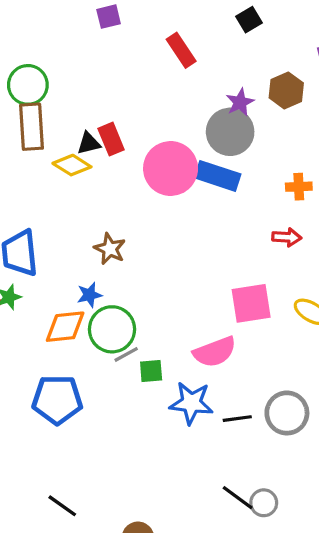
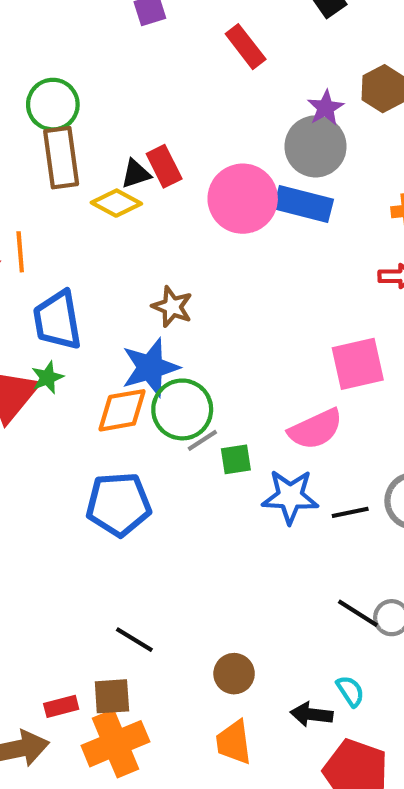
blue star: (89, 295) -> (150, 367), size x1.8

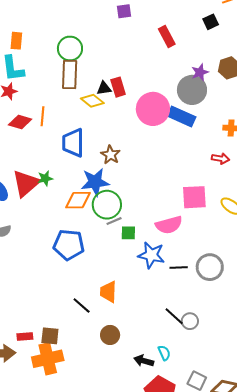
blue trapezoid: (57, 320) -> (73, 143), moved
black line: (134, 640) -> (82, 305), moved
orange trapezoid: (234, 742) -> (108, 292), moved

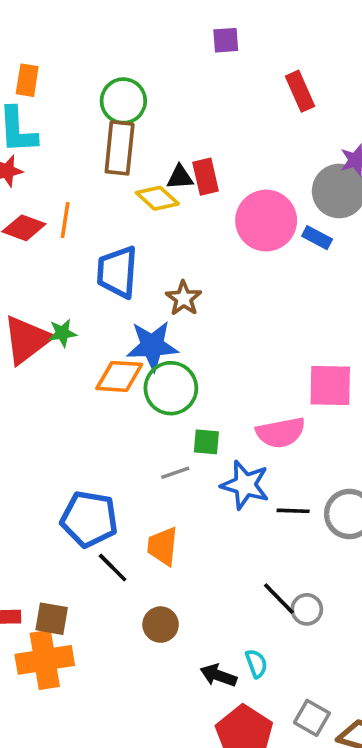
blue rectangle: (182, 116) -> (317, 238), size x0.6
gray line: (114, 221) -> (175, 473), moved
blue pentagon: (69, 245) -> (89, 519), moved

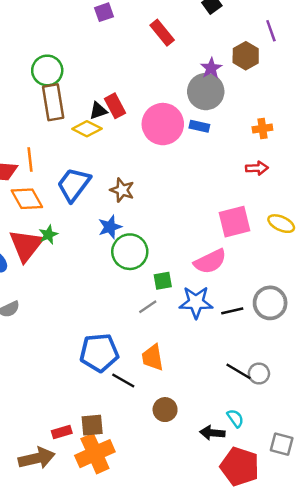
blue trapezoid: (117, 272) -> (74, 185), turned 48
blue star: (152, 346) -> (110, 227), size x0.7
orange diamond: (119, 376) -> (27, 199), moved, turned 72

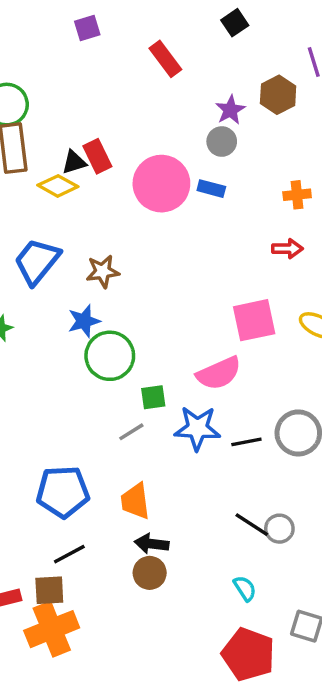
gray circle: (206, 92) -> (222, 142), size x0.6
brown star: (122, 190) -> (103, 271), turned -30
black line: (123, 381) -> (69, 554), moved, turned -60
black arrow: (212, 433) -> (152, 544), moved

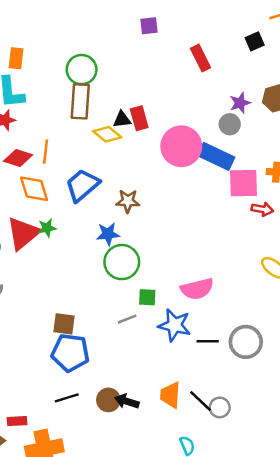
blue rectangle: (211, 189) -> (216, 156), size x1.8
pink square: (254, 320) -> (244, 183), moved
orange trapezoid: (135, 501) -> (170, 395), moved
brown circle: (150, 573) -> (108, 400), moved
brown square: (49, 590) -> (64, 324), moved

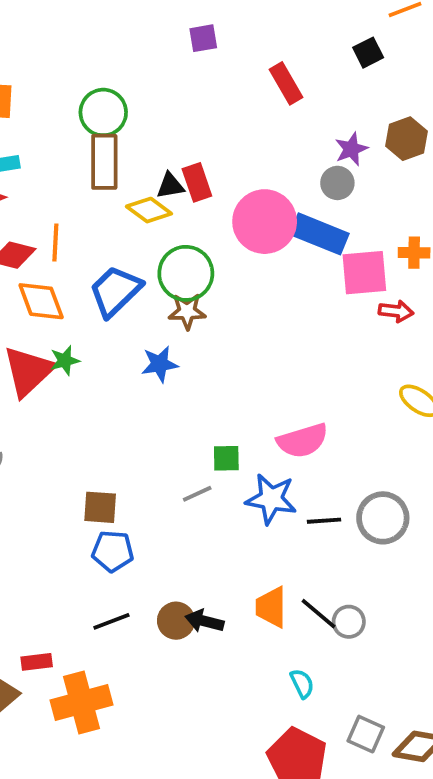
green circle: (122, 262) -> (186, 273), moved
blue pentagon: (70, 353) -> (113, 551), size x0.7

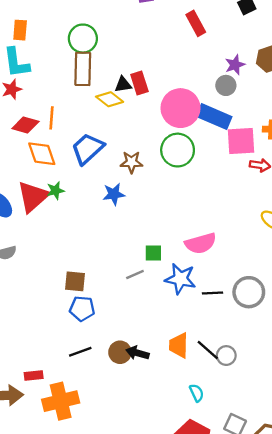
green circle: (186, 273) -> (178, 150), moved

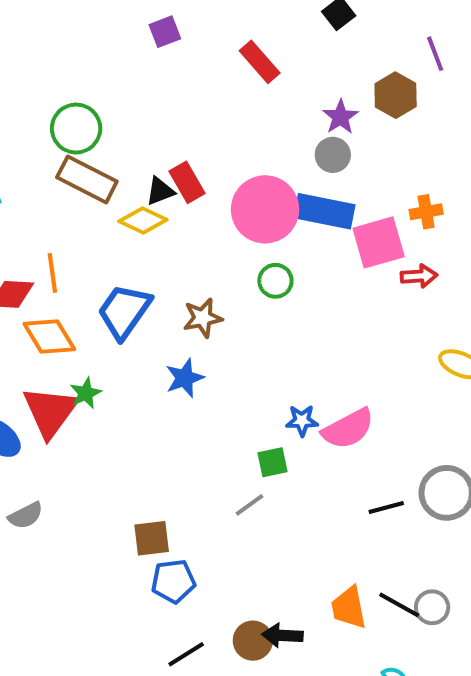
brown rectangle: (83, 69) -> (87, 179), turned -52
green circle: (178, 150) -> (275, 281), size x0.6
blue star: (180, 279) -> (302, 421), moved, size x0.6

